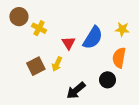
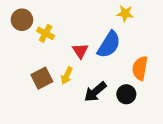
yellow star: (122, 29) -> (125, 13), moved
black arrow: (76, 90) -> (95, 92), moved

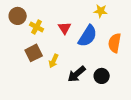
red triangle: (80, 51) -> (65, 28), moved
orange semicircle: (140, 68) -> (115, 43), moved
brown square: (42, 78) -> (34, 53), moved

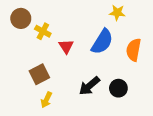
red triangle: (65, 28) -> (66, 46), moved
brown square: (34, 53) -> (39, 74), moved
yellow arrow: (54, 61) -> (46, 100), moved

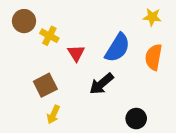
yellow star: (117, 13) -> (152, 17), moved
black arrow: (89, 86) -> (101, 84), moved
black circle: (118, 88) -> (136, 119), moved

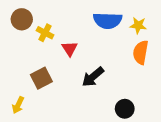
yellow star: (152, 17) -> (138, 25), moved
blue semicircle: (117, 48) -> (108, 21), moved, turned 60
yellow arrow: (53, 115) -> (18, 105), moved

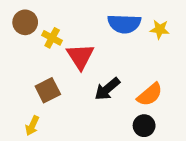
red triangle: (70, 49) -> (80, 56), size x1.5
orange semicircle: (141, 52) -> (150, 95), moved, turned -140
yellow arrow: (18, 105) -> (32, 126), moved

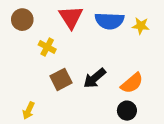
yellow cross: (52, 38) -> (47, 47), moved
red triangle: (80, 56) -> (71, 17), moved
brown square: (48, 90) -> (61, 79), moved

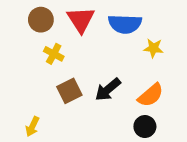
brown circle: (22, 20) -> (41, 20), moved
yellow star: (141, 26) -> (153, 48), moved

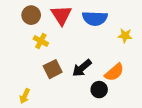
yellow star: (153, 48) -> (125, 36), moved
black circle: (145, 127) -> (99, 90), moved

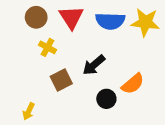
yellow star: (125, 36) -> (145, 22), moved, size x1.6
black arrow: (82, 68) -> (94, 65), moved
black circle: (99, 90) -> (106, 99), moved

